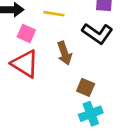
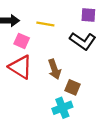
brown arrow: (64, 53) -> (54, 69), moved
cyan cross: (91, 114) -> (62, 108), moved

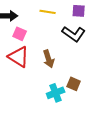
yellow line: (45, 24) -> (48, 12), moved
brown square: (73, 87) -> (74, 84), moved

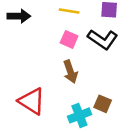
pink square: (20, 34) -> (69, 39), moved
red triangle: (19, 57) -> (32, 101), moved

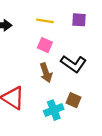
black L-shape: (103, 39) -> (73, 64), moved

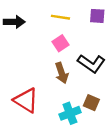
pink square: (45, 45) -> (60, 43), turned 32

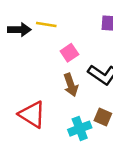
yellow line: (60, 17) -> (46, 24), moved

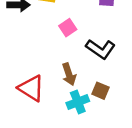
brown arrow: (71, 85) -> (69, 74), moved

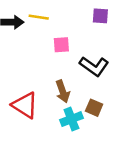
pink square: (68, 28) -> (61, 45), turned 30

